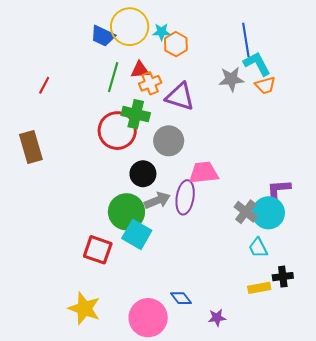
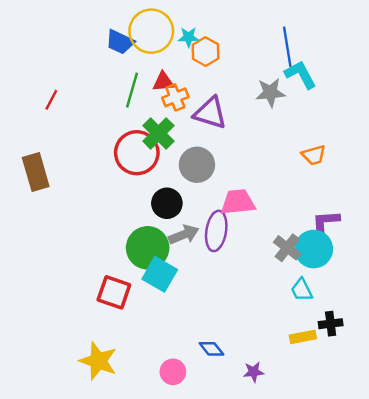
orange trapezoid: (265, 85) -> (314, 155), moved
green cross: (136, 114) -> (158, 133), turned 32
pink circle: (148, 318) -> (173, 372), size x0.6

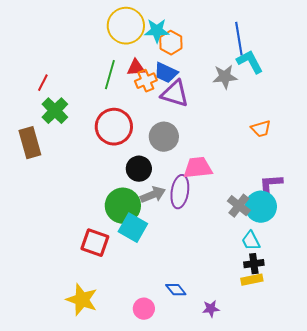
cyan star: (189, 37) -> (157, 31), size x1.4
blue trapezoid: (120, 42) -> (166, 73), moved
green cross: (158, 133) -> (55, 111), moved
black cross: (331, 324) -> (254, 264), moved

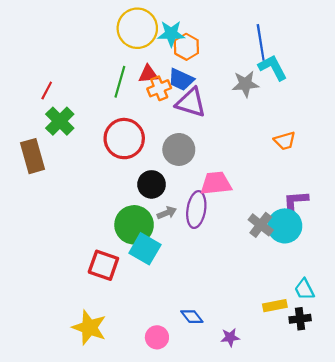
gray arrow: (153, 195) -> (167, 213), size x0.7
cyan trapezoid: (251, 241) -> (304, 289), moved
black cross: (254, 264) -> (300, 319), moved

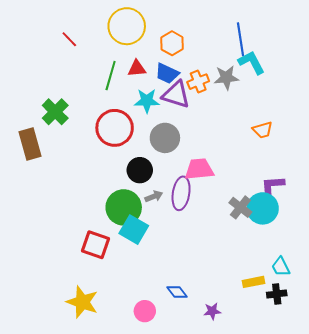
cyan star: (171, 34) -> (147, 101), moved
orange cross: (159, 88) -> (198, 82), moved
red line: (47, 91) -> (69, 39), moved, turned -72

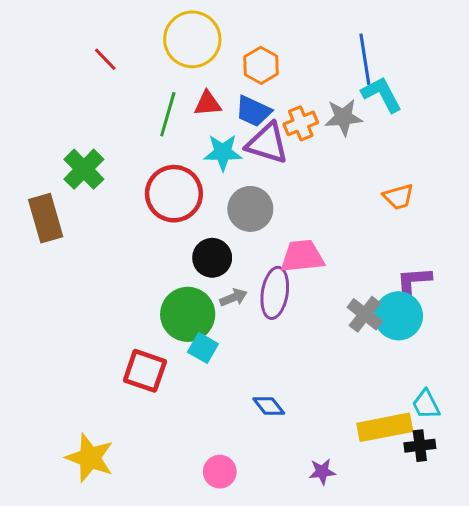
cyan square: (134, 230) -> (203, 348), size x0.7
yellow rectangle: (254, 282) -> (385, 427), size x1.6
blue diamond: (177, 292) -> (269, 406), moved
yellow star: (82, 302) -> (90, 458), moved

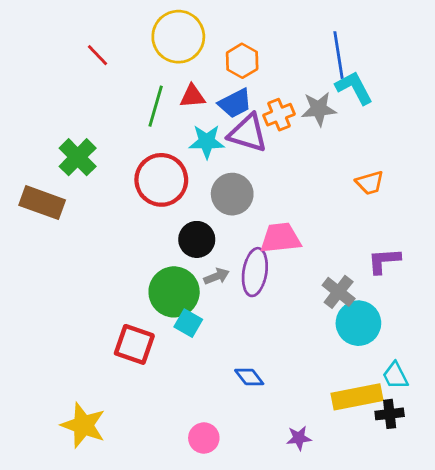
blue trapezoid: (253, 111) -> (235, 103), turned -52
brown rectangle: (46, 218) -> (42, 203), turned -54
cyan circle: (398, 316) -> (358, 323), moved

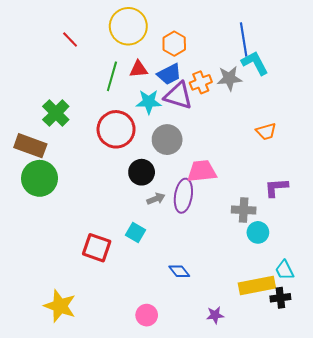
green circle: (174, 292) -> (39, 178), moved
gray cross: (339, 292) -> (244, 210), turned -35
cyan circle: (358, 323) -> (258, 232), size x0.7

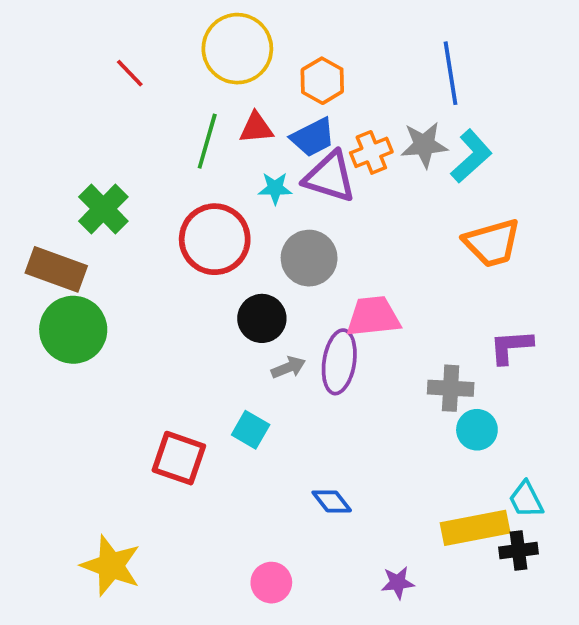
cyan L-shape: (255, 63) -> (471, 156), moved, turned 76
cyan star: (149, 102) -> (275, 188), size x0.7
orange trapezoid: (266, 131) -> (492, 243), size x1.5

